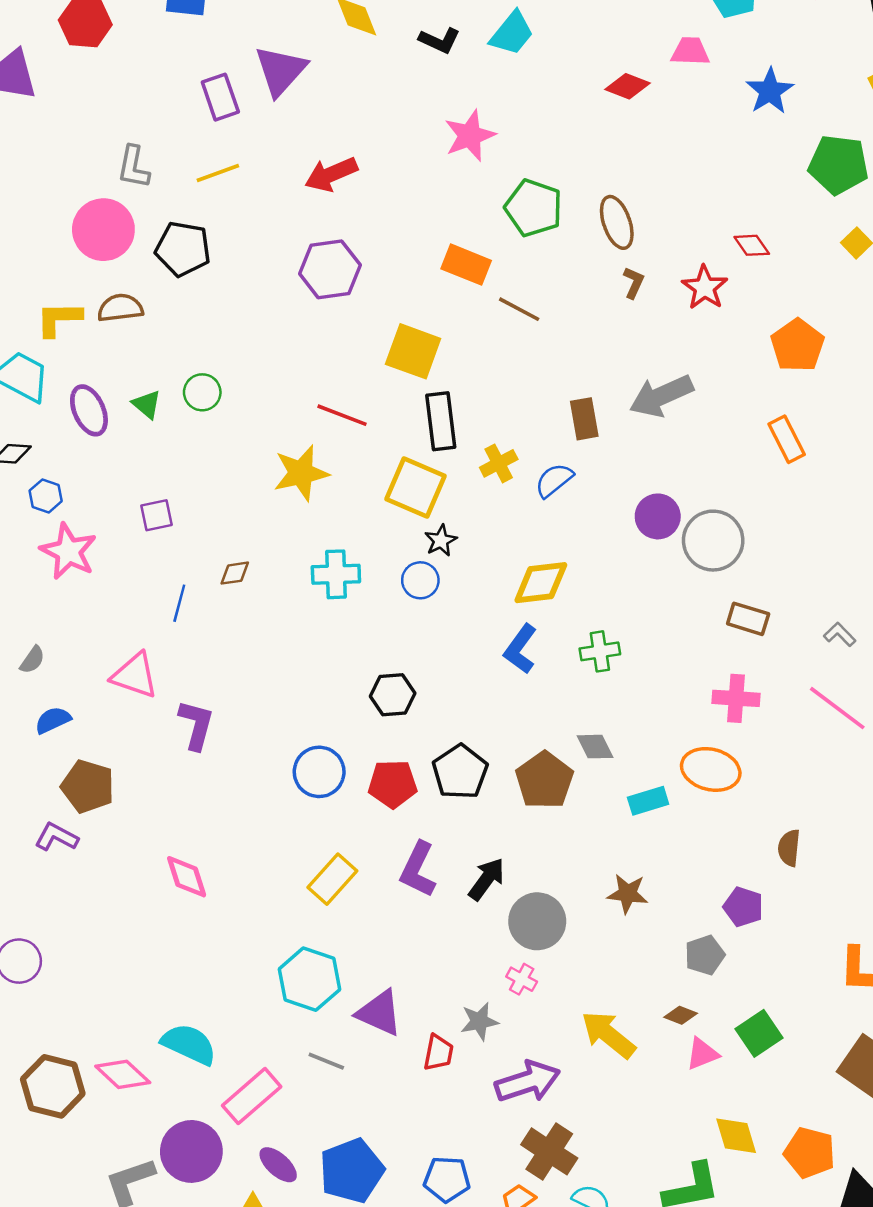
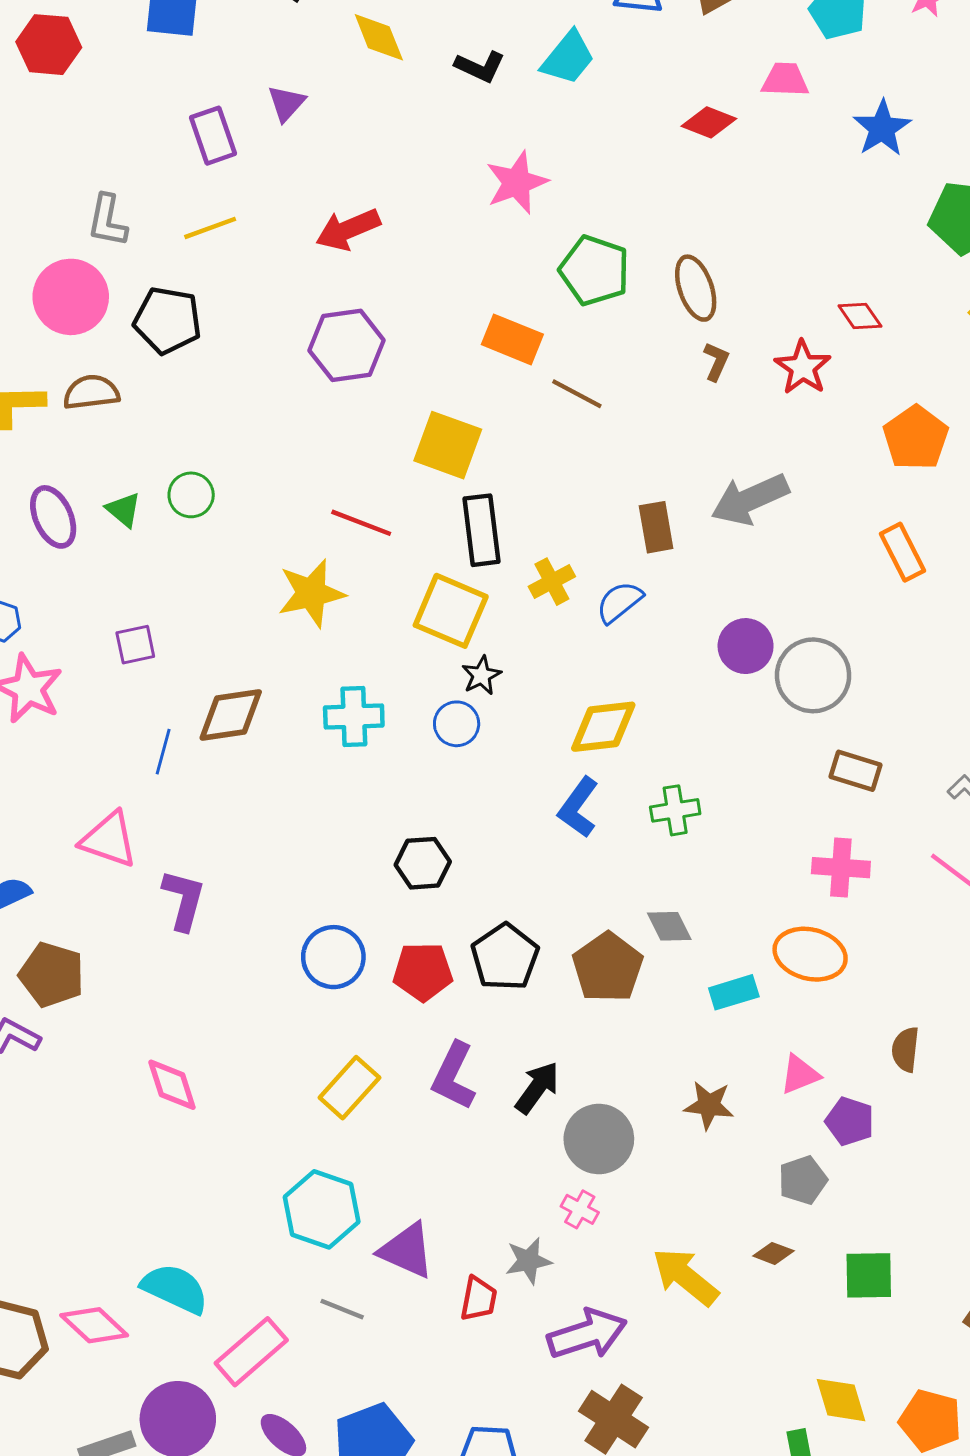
purple triangle: (281, 71) -> (286, 103), size x0.6
brown diamond: (235, 573) -> (231, 715), size x1.8
green square: (759, 1033) -> (869, 1275), turned 33
pink triangle: (702, 1054) -> (800, 1074), moved

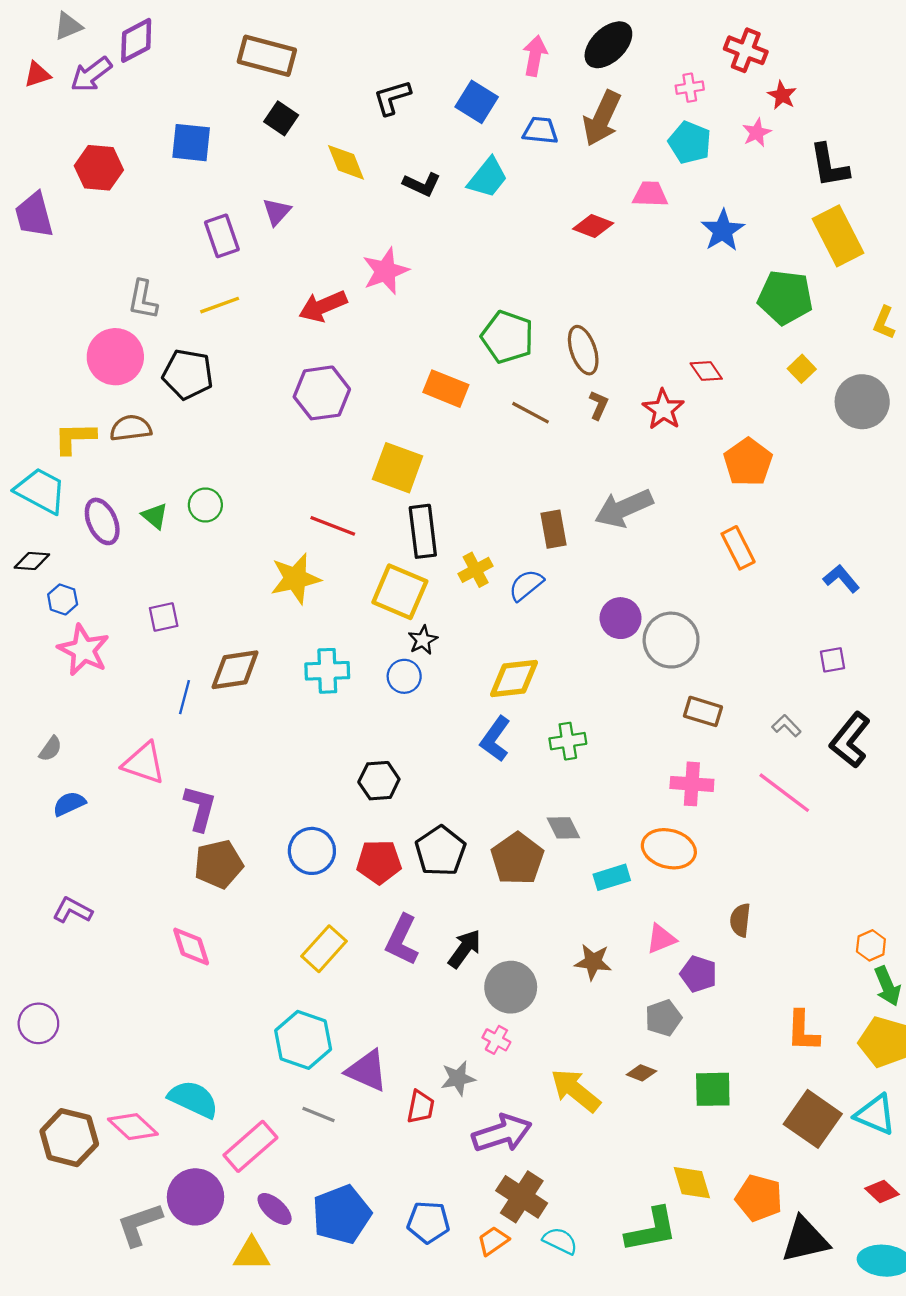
pink star: (517, 182) -> (385, 271), moved
brown line: (577, 394) -> (530, 413), moved
brown pentagon: (52, 975) -> (219, 864), moved, turned -30

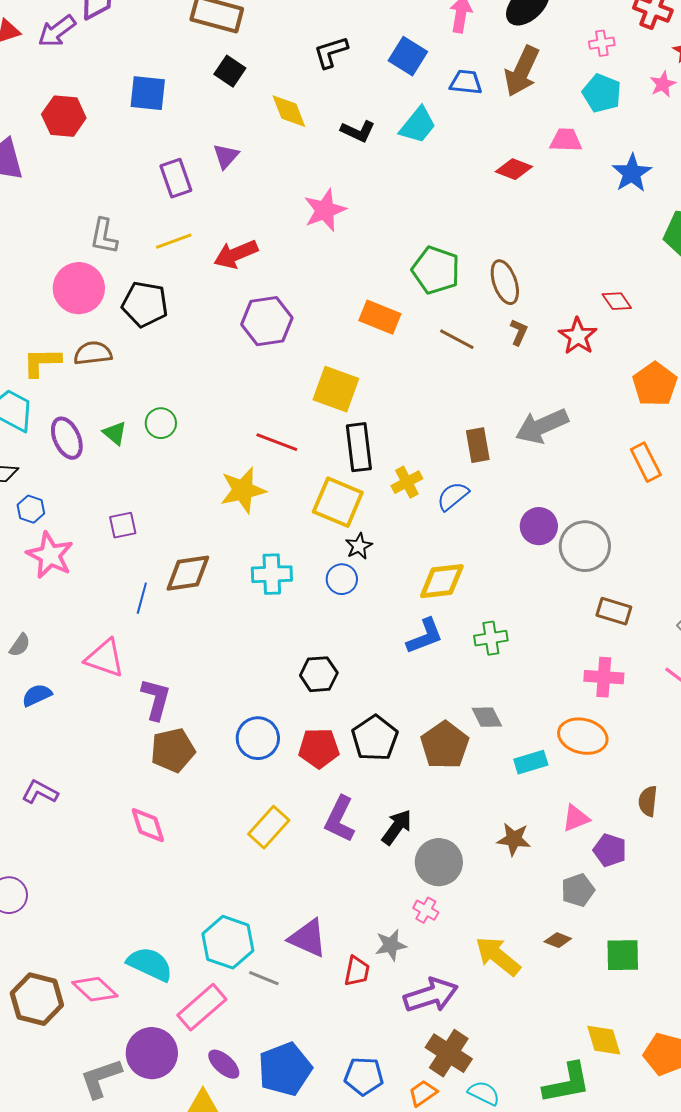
red arrow: (323, 306) -> (236, 254), moved
blue L-shape: (495, 739) -> (425, 636), turned -147
cyan hexagon: (303, 1040) -> (228, 942), moved

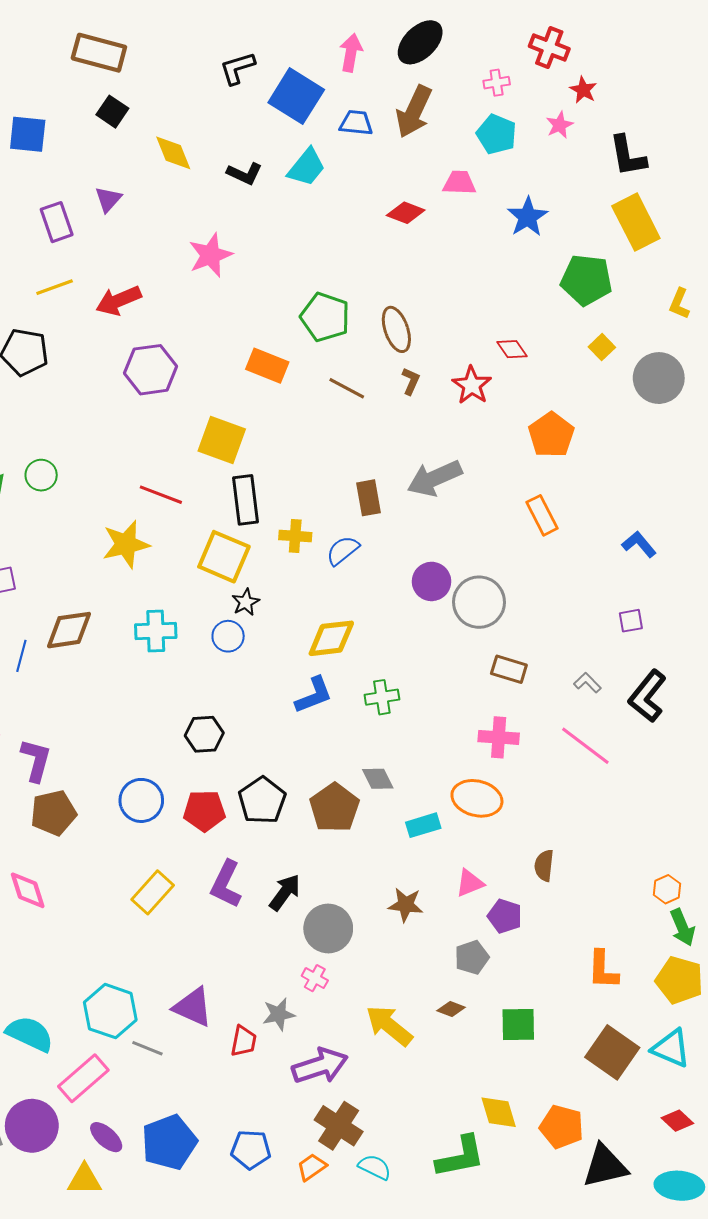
black L-shape: (331, 52) -> (237, 68), moved
blue square: (408, 56) -> (296, 96), size x1.4
yellow cross: (407, 482) -> (295, 536), turned 32

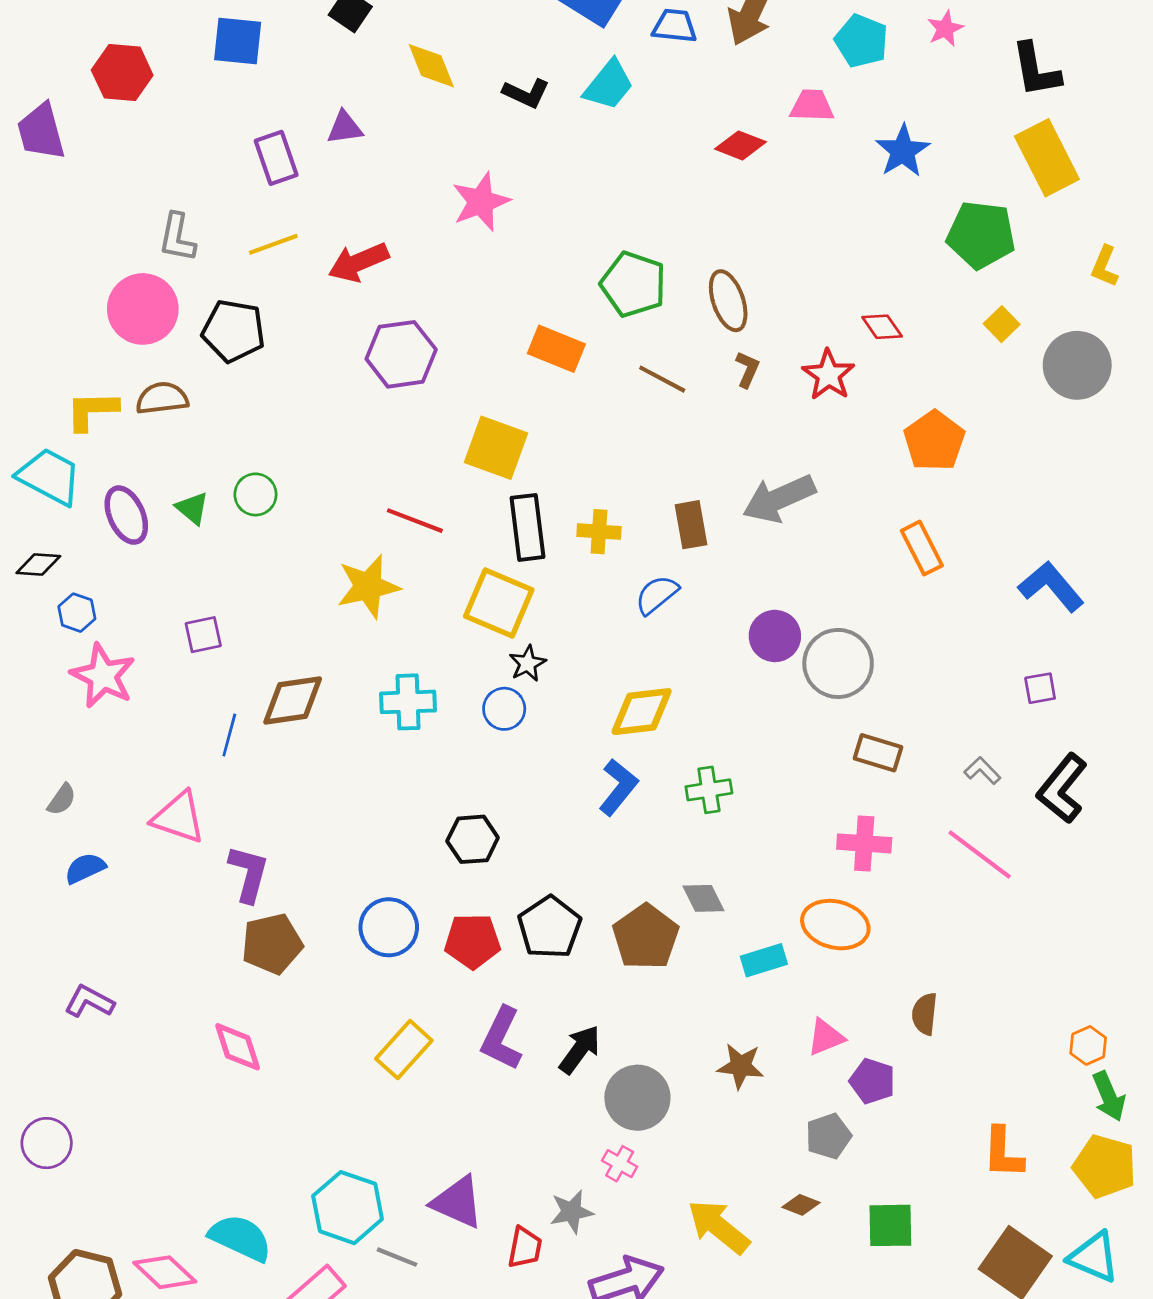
purple triangle: (108, 199) -> (345, 128), turned 40
yellow cross: (295, 536) -> (599, 532), moved
blue L-shape: (639, 544) -> (1051, 587), size x1.4
blue L-shape: (314, 695) -> (618, 787), turned -30

